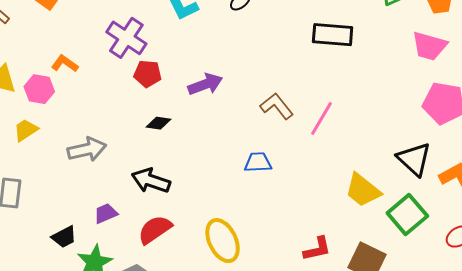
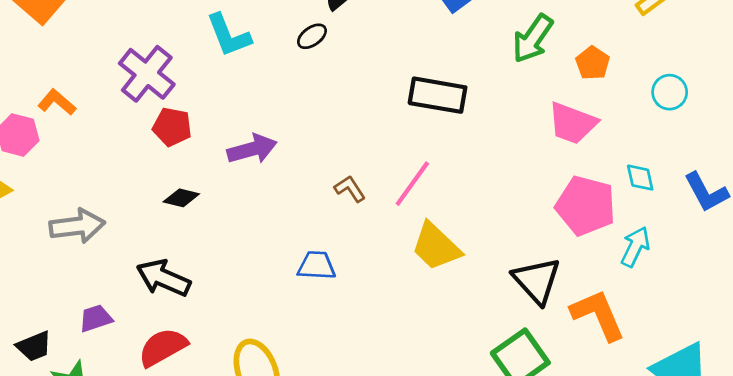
brown L-shape: (277, 106) -> (350, 189), size x0.7
pink line: (321, 118) -> (412, 184), moved
yellow trapezoid: (363, 190) -> (436, 246), moved

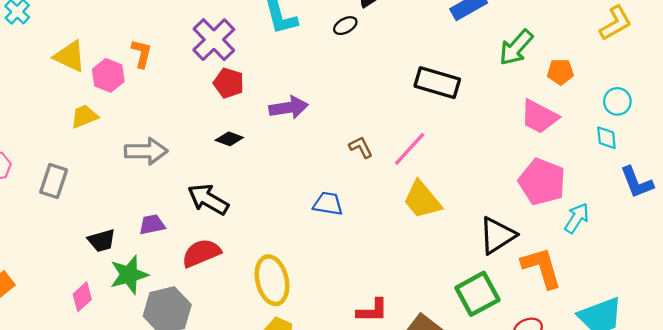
orange pentagon: (593, 63) -> (560, 72), turned 30
orange L-shape: (57, 102) -> (142, 53), turned 56
cyan diamond: (640, 178) -> (606, 138), moved
black triangle: (537, 281) -> (497, 235), turned 33

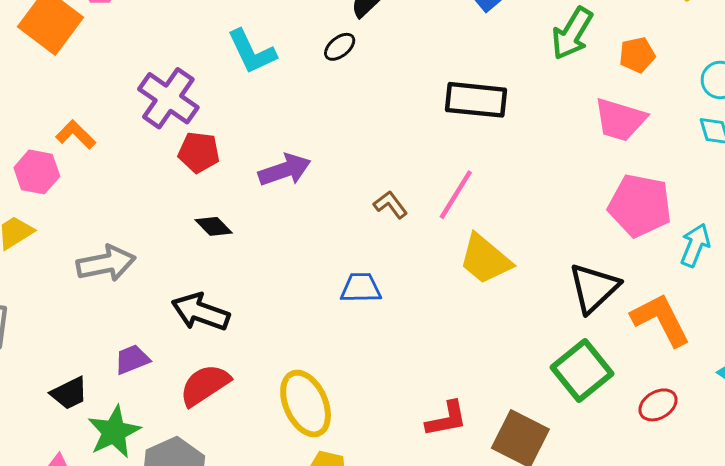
orange L-shape: (142, 53) -> (76, 135), turned -48
black diamond: (229, 139) -> (214, 226), turned 36

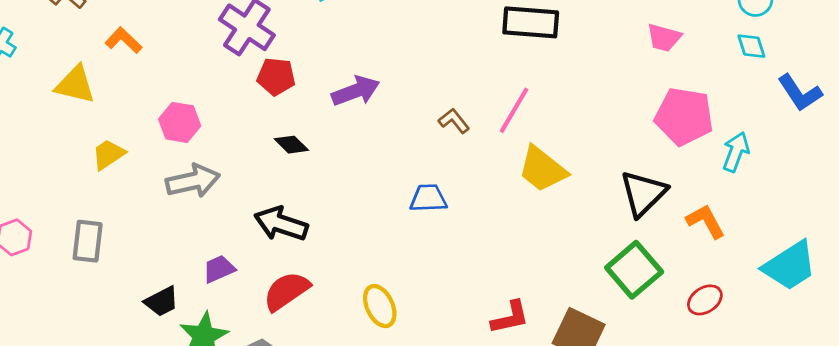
pink trapezoid: (620, 120) -> (664, 38), size x0.7
orange L-shape: (76, 135) -> (124, 40), moved
pink hexagon: (37, 172) -> (180, 122), moved
orange L-shape: (661, 320) -> (706, 221), size x0.7
yellow ellipse: (306, 404) -> (380, 306), size x0.7

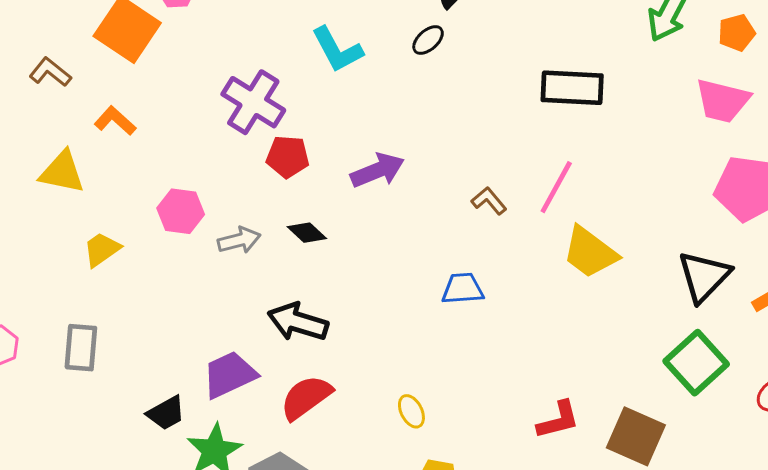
pink trapezoid: (664, 38) -> (722, 101), size x1.4
gray arrow: (193, 181) -> (239, 240), moved, size x0.7
purple trapezoid: (219, 269) -> (229, 375), size x1.5
yellow ellipse: (380, 306) -> (411, 411), size x0.7

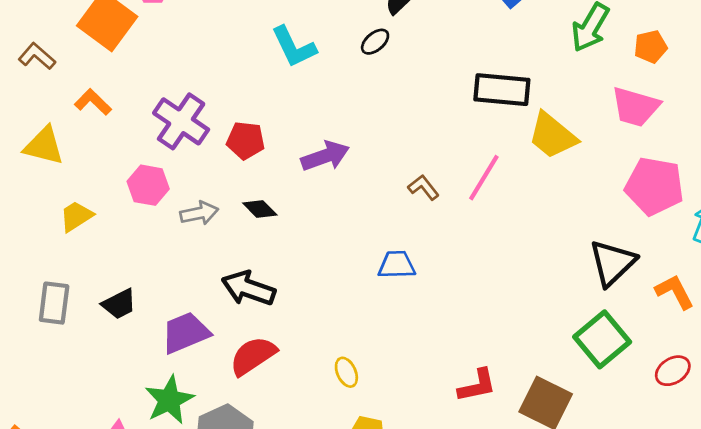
purple cross: (253, 102) -> (181, 121), moved
yellow trapezoid: (590, 252) -> (552, 136), moved
black trapezoid: (166, 413) -> (119, 304), moved

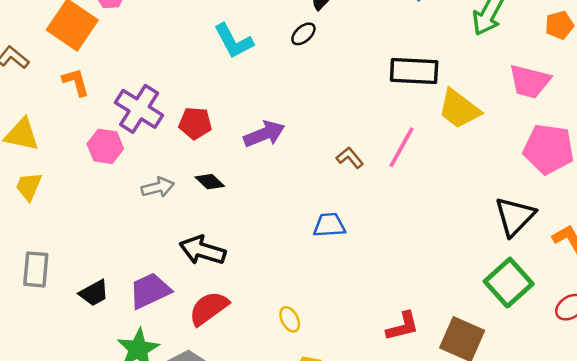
orange pentagon: (651, 47) -> (559, 25), moved
orange L-shape: (93, 102) -> (76, 82), moved, turned 32
pink hexagon: (148, 185) -> (105, 146), moved
yellow trapezoid: (76, 216) -> (29, 186), moved, turned -32
black trapezoid: (119, 304) -> (94, 293), moved

